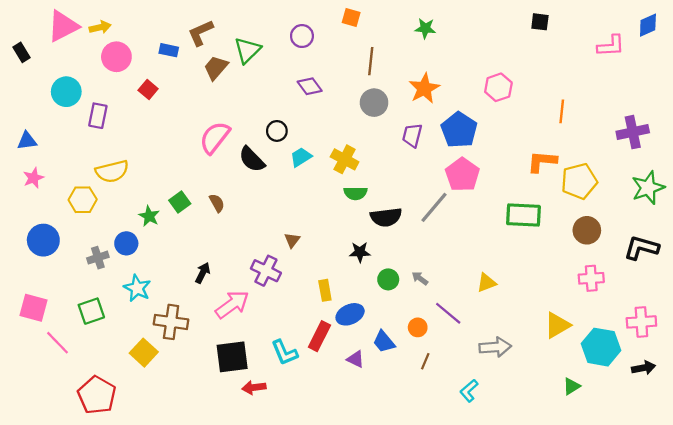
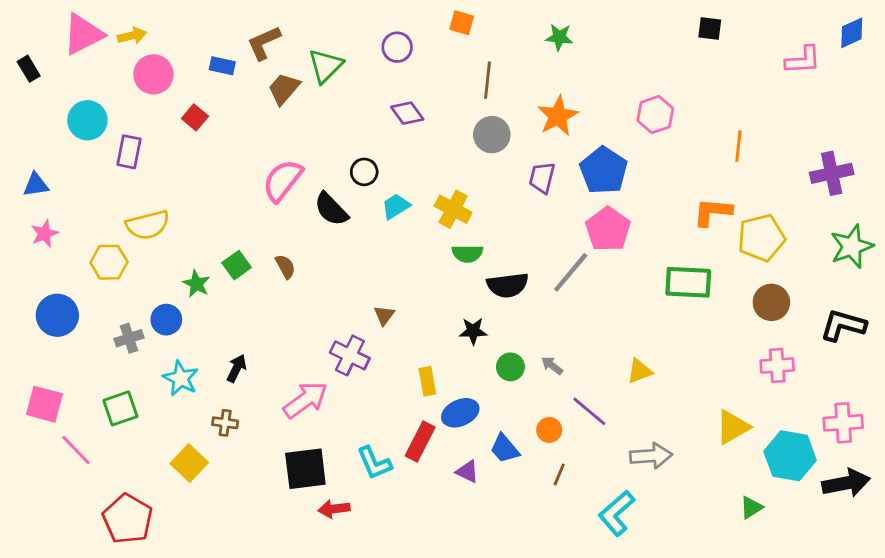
black arrow: (203, 273) -> (237, 368), moved
brown cross: (171, 322) -> (225, 423), size x0.6
black arrow: (644, 368) -> (846, 483), size x1.5
cyan L-shape: (469, 391) -> (617, 513), size x1.5

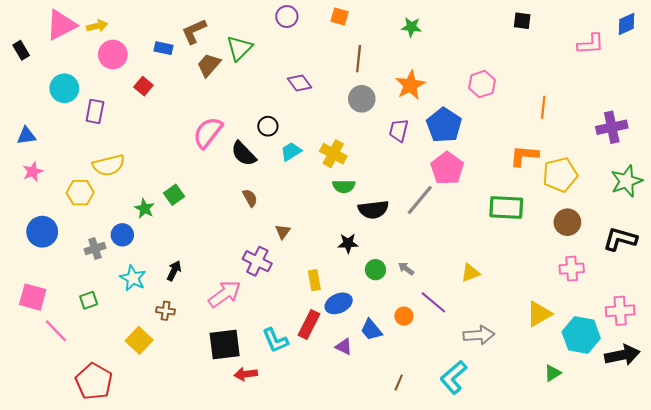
purple circle: (397, 47) -> (287, 17), moved
brown semicircle: (285, 267) -> (250, 198), moved
green square: (120, 408) -> (89, 300), size x0.7
brown line: (559, 474) -> (399, 383), moved

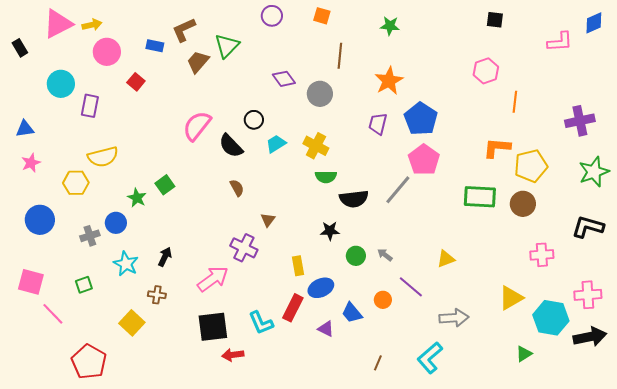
pink hexagon: (482, 84) -> (486, 71), moved
gray circle: (362, 99) -> (320, 94), moved
brown circle: (567, 222) -> (523, 204), moved

